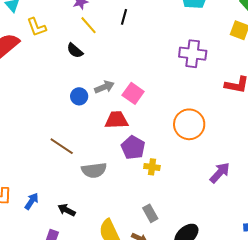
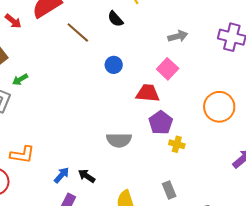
gray arrow: (104, 87) -> (178, 36), moved
brown line: (62, 146) -> (78, 33), moved
blue arrow: (32, 201) -> (62, 175), moved

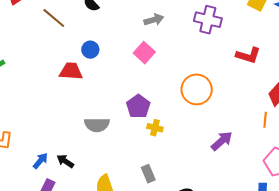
red trapezoid: (148, 93) -> (71, 71), moved

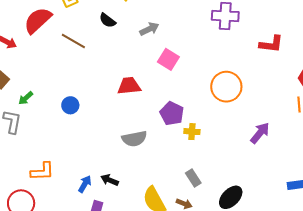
gray arrow: (154, 20) -> (149, 29), moved
blue circle: (90, 50) -> (70, 105), moved
red trapezoid: (71, 71) -> (129, 86), moved

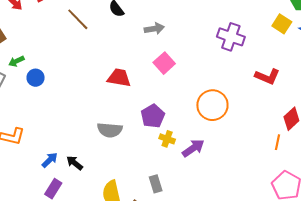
blue circle: (70, 105) -> (36, 78), moved
purple arrow: (260, 133) -> (193, 148), moved

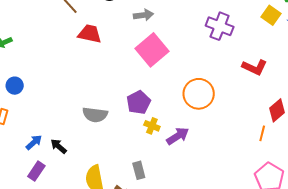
pink square: (164, 63) -> (152, 50), size x1.5
blue circle: (36, 78) -> (15, 86), moved
red trapezoid: (119, 78) -> (90, 34), moved

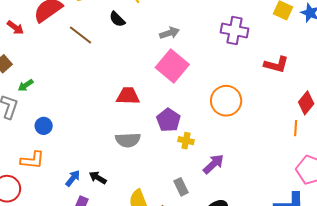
gray arrow: (143, 15) -> (170, 33), moved
red trapezoid: (90, 34) -> (128, 96), moved
purple arrow: (178, 136) -> (214, 164), moved

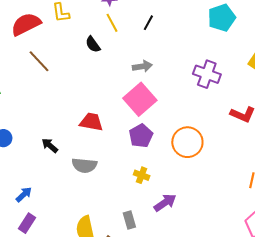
brown line: (81, 35) -> (39, 61), moved
purple pentagon: (168, 120) -> (141, 136), moved
black arrow: (98, 178) -> (50, 145), moved

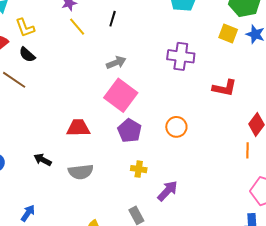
black semicircle: (93, 44) -> (27, 55), moved
orange circle: (187, 142) -> (176, 127), size x0.7

